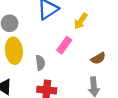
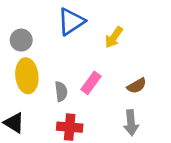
pink rectangle: (64, 45) -> (91, 83), moved

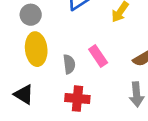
pink rectangle: (91, 83) -> (98, 56), turned -70

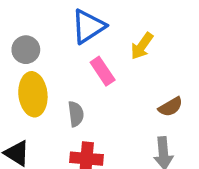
pink rectangle: (98, 56) -> (103, 71), moved

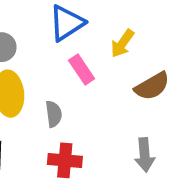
brown semicircle: (170, 107) -> (152, 86), moved, size x1.4

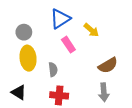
yellow arrow: (122, 43) -> (91, 30), turned -84
brown semicircle: (152, 86) -> (108, 65), moved

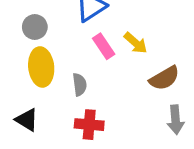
yellow arrow: (91, 30) -> (136, 43), moved
gray arrow: (104, 92) -> (176, 120), moved

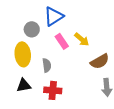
gray circle: (35, 27) -> (32, 29), moved
black triangle: (27, 120) -> (24, 85), moved, turned -42

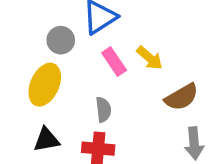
yellow ellipse: (23, 54) -> (45, 85), turned 30
gray semicircle: (47, 65) -> (103, 110), moved

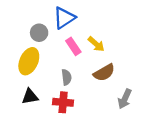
brown semicircle: (182, 97) -> (104, 73), moved
gray arrow: (194, 143) -> (125, 99), turned 30

